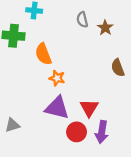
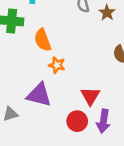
purple triangle: (57, 108) -> (39, 95), moved

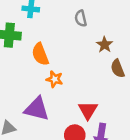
brown star: (107, 13) -> (105, 45), moved

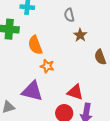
brown star: (105, 45) -> (80, 35), moved
red triangle: (88, 110) -> (75, 92), turned -42

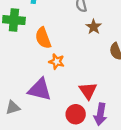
red triangle: (75, 92) -> (88, 91), turned 36

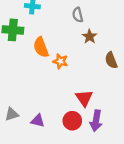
orange star: (57, 62) -> (60, 61), moved
purple triangle: (40, 90) -> (38, 121), moved, size x0.6

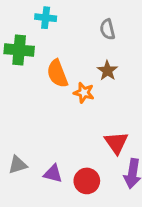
brown star: (90, 36) -> (107, 71), moved
red circle: (72, 121) -> (87, 181), moved

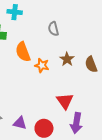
gray semicircle: (107, 29) -> (53, 29), moved
brown star: (107, 71) -> (67, 59), moved

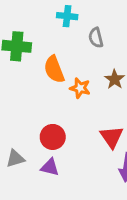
cyan cross: (15, 12) -> (67, 16), moved
red circle: (44, 128) -> (53, 137), moved

